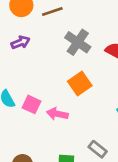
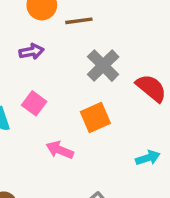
pink square: (32, 104) -> (34, 103), moved

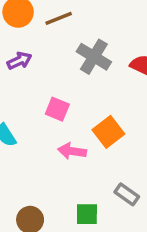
pink square: (34, 103) -> (57, 109), moved
orange square: (95, 118) -> (108, 132), moved

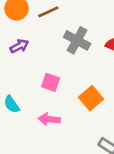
pink arrow: (72, 151) -> (49, 119), moved

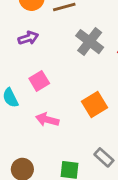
pink square: (51, 82) -> (39, 81), moved, turned 30

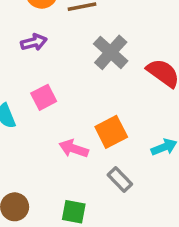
pink arrow: (47, 120) -> (74, 149), moved
gray rectangle: (104, 157) -> (120, 180), moved

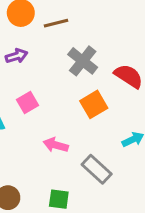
orange square: (111, 132) -> (94, 104), moved
gray rectangle: (120, 180) -> (97, 169), size x1.4

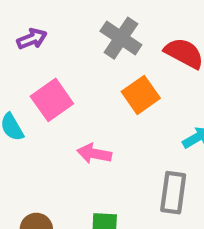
pink square: (28, 103) -> (52, 100), size x1.4
gray rectangle: (97, 169) -> (173, 193), moved, turned 60

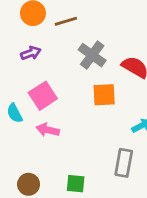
orange square: (141, 95) -> (104, 95), turned 30
pink arrow: (94, 154) -> (48, 130), moved

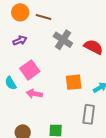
brown line: (66, 21) -> (43, 17), turned 35
orange square: (104, 95) -> (74, 82), moved

